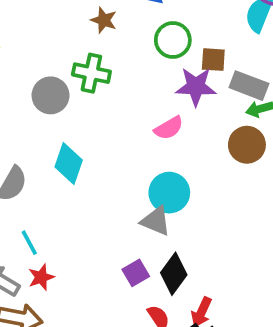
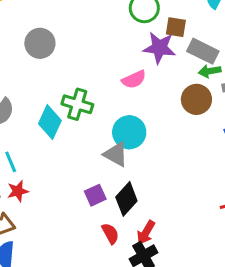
green cross: (91, 73) -> (77, 104), moved
cyan diamond: (69, 163) -> (50, 122), moved

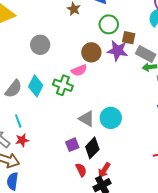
pink semicircle: (134, 79) -> (79, 70), moved
brown circle: (196, 99) -> (91, 52), moved
cyan diamond: (50, 122) -> (36, 86), moved
cyan circle: (129, 132) -> (111, 118), moved

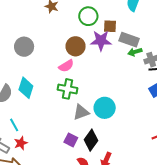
green cross: (63, 85) -> (67, 89), moved
gray triangle: (87, 119) -> (81, 112), turned -42
purple square: (72, 145) -> (71, 140), turned -32

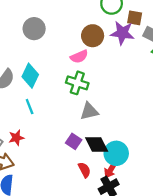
cyan circle: (105, 108) -> (116, 153), moved
cyan line: (14, 125) -> (30, 107), moved
black diamond: (91, 140) -> (97, 144), turned -70

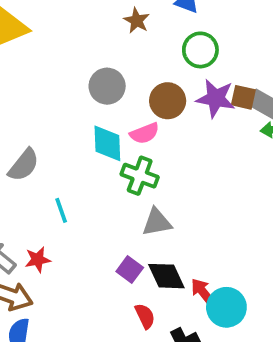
brown square: (135, 18) -> (243, 97), moved
gray circle: (34, 29) -> (107, 86), moved
cyan diamond: (30, 76) -> (107, 143), moved, turned -30
cyan circle: (116, 153) -> (226, 307), moved
red arrow: (111, 169) -> (203, 292), moved, turned 108

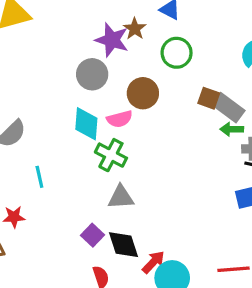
brown star: (137, 20) -> (135, 29), moved
purple star: (216, 98) -> (112, 40), moved
red arrow: (203, 292) -> (153, 262), turned 75

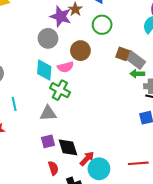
gray triangle: (121, 197) -> (48, 113), moved
purple square: (92, 235) -> (48, 141), turned 32

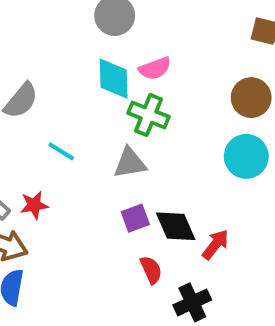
brown circle: (80, 51) -> (251, 98), moved
cyan line: (14, 104) -> (61, 151), turned -40
cyan circle: (99, 169) -> (246, 156), moved

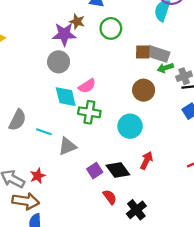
cyan line: (61, 151) -> (44, 132), moved
cyan circle: (246, 156) -> (130, 126), moved
gray triangle: (130, 163) -> (67, 146), moved
red arrow: (215, 244) -> (146, 160), moved

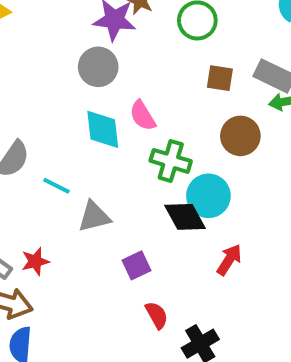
brown square: (143, 52) -> (220, 78), moved
pink semicircle: (87, 86) -> (143, 116), turned 84
green cross: (89, 112) -> (171, 161), moved
black diamond: (118, 170) -> (185, 217), moved

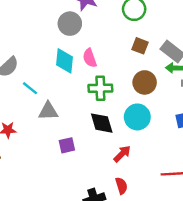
green cross: (171, 161) -> (100, 88), turned -30
cyan circle: (208, 196) -> (137, 117), moved
red semicircle: (157, 315) -> (121, 186), moved

